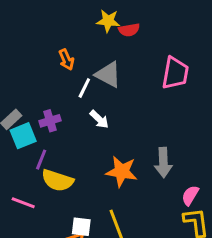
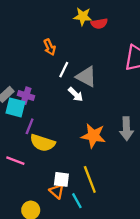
gray triangle: (108, 75) -> (86, 77), moved
purple cross: (50, 121) -> (26, 96), moved, turned 35
cyan square: (23, 136) -> (15, 107), turned 36

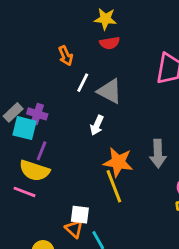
red semicircle: (99, 24) -> (110, 43), moved
white arrow: (76, 94) -> (97, 125), moved, turned 70
yellow semicircle: (43, 143) -> (34, 171), moved
yellow line: (90, 179) -> (114, 186), moved

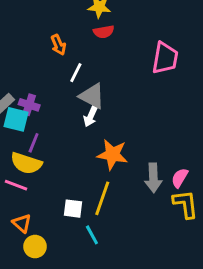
gray triangle: (110, 91) -> (92, 96), moved
gray arrow: (158, 154) -> (153, 178), moved
yellow line: (114, 186) -> (102, 198), moved, turned 40
orange triangle: (74, 229) -> (22, 223), moved

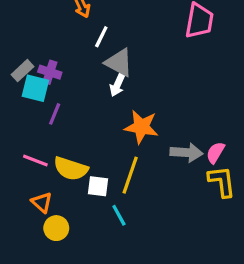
yellow semicircle: (26, 163) -> (71, 169), moved
gray arrow: (153, 178) -> (186, 153), turned -84

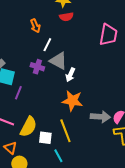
purple cross: (50, 72) -> (37, 67), moved
white arrow: (117, 85) -> (70, 75), moved
yellow semicircle: (71, 169) -> (28, 127), turned -80
yellow line: (130, 175) -> (65, 131), turned -40

